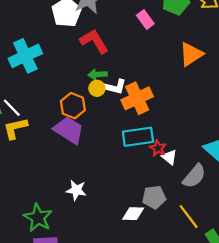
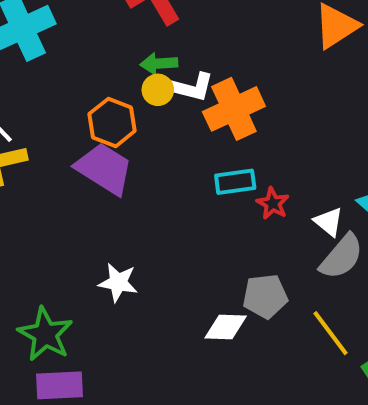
cyan rectangle: (138, 137) -> (235, 182), size x0.7
white triangle: (169, 157) -> (329, 222), moved

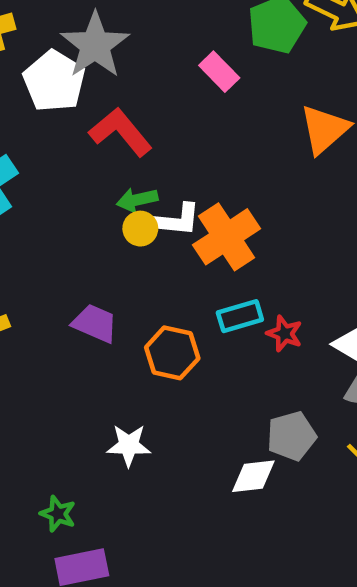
orange hexagon: (112, 122) -> (172, 353), moved
purple trapezoid: (104, 169) -> (95, 323), size x0.7
green star: (45, 334) -> (58, 514), size x0.6

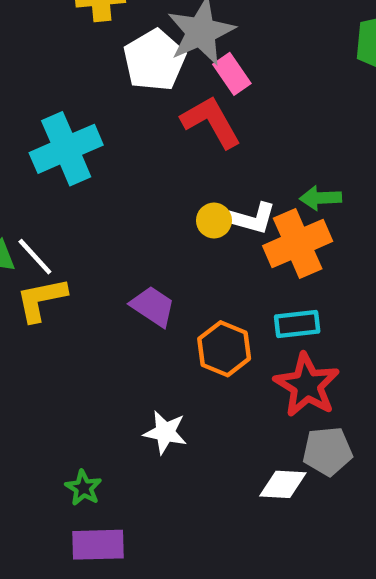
pink rectangle: (219, 72) -> (232, 74), moved
green arrow: (137, 200) -> (321, 198), moved
red star: (284, 334) -> (307, 385), moved, size x1.8

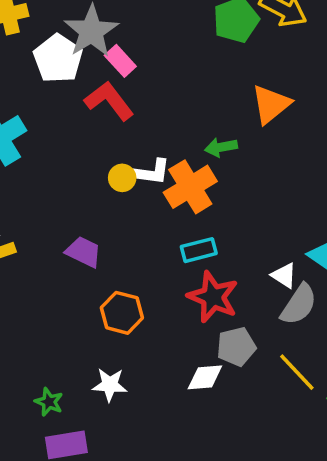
green arrow: (321, 198) -> (221, 147), moved
orange hexagon: (224, 349) -> (122, 313), moved
white star: (165, 432) -> (110, 385), moved

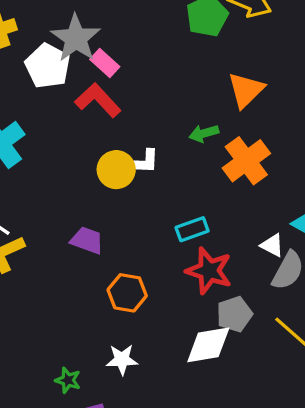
yellow circle: (122, 178) -> (116, 170), size x1.5
orange cross: (190, 187) -> (246, 161), moved
white diamond: (205, 377) -> (208, 345), size x1.4

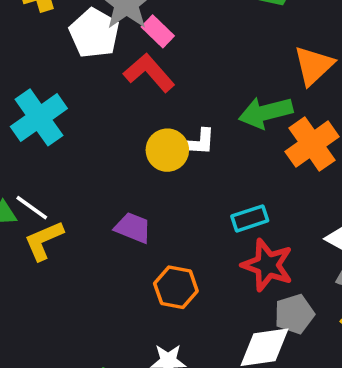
green arrow: (204, 133) -> (266, 112), size x1.6

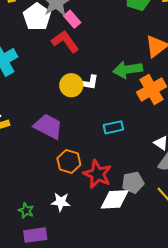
purple trapezoid: (133, 228) -> (48, 126), size x1.4
red star: (267, 265) -> (97, 174), moved

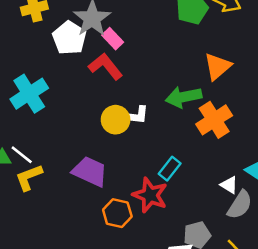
cyan rectangle: (113, 127) -> (170, 169), turned -36
red star: (97, 174) -> (150, 195), moved

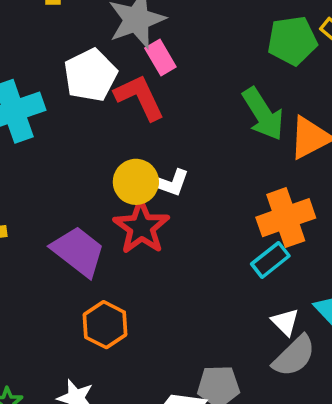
white pentagon: (69, 38) -> (90, 75), moved
green arrow: (184, 97) -> (263, 114), moved, turned -124
cyan rectangle: (170, 169) -> (270, 260), moved
red star: (150, 195) -> (141, 227), moved

